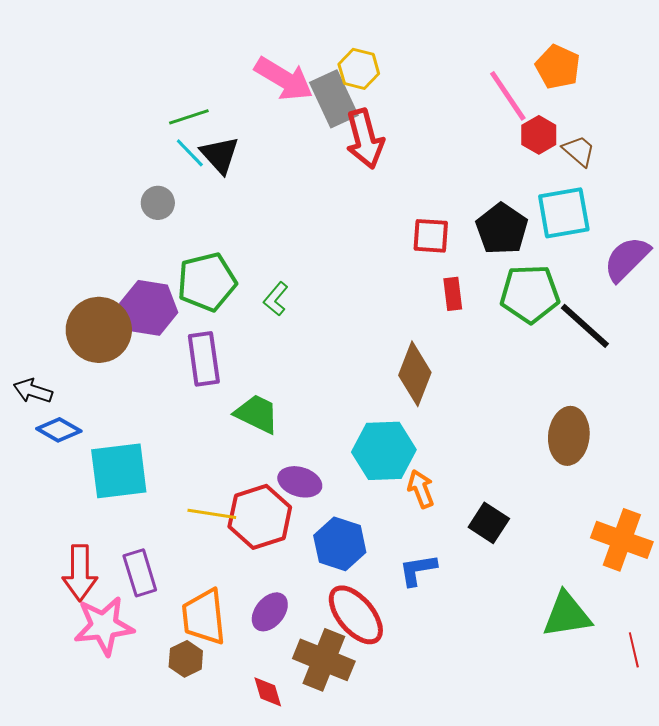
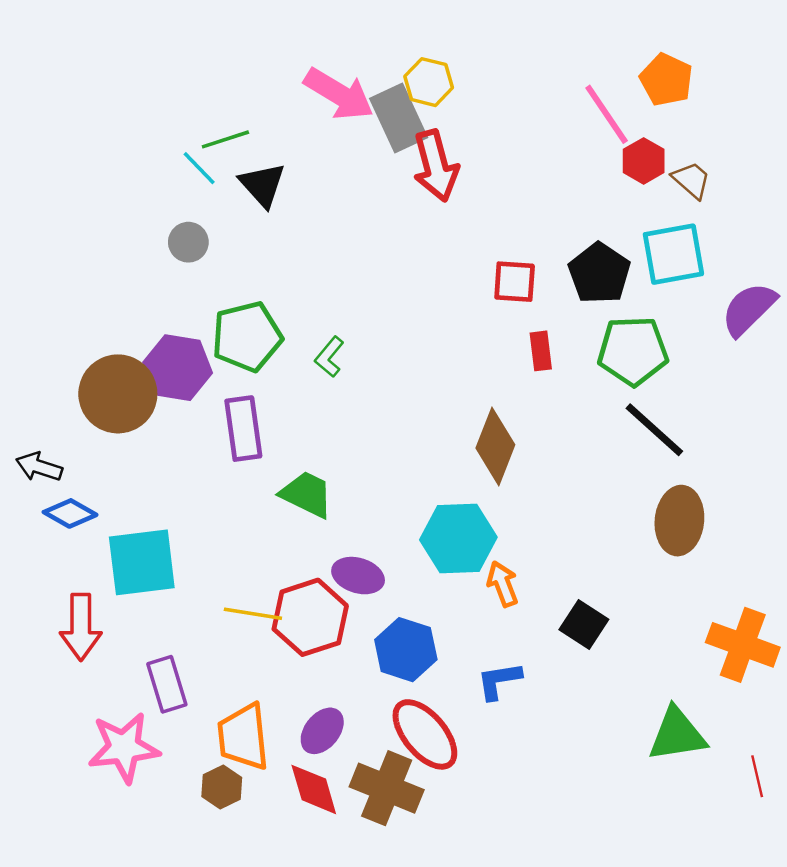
cyan line: (190, 153) -> (199, 168), moved
black line: (585, 326) -> (654, 430), moved
red arrow: (80, 573) -> (81, 627), moved
red diamond: (268, 692) -> (314, 789), moved, size x1.4

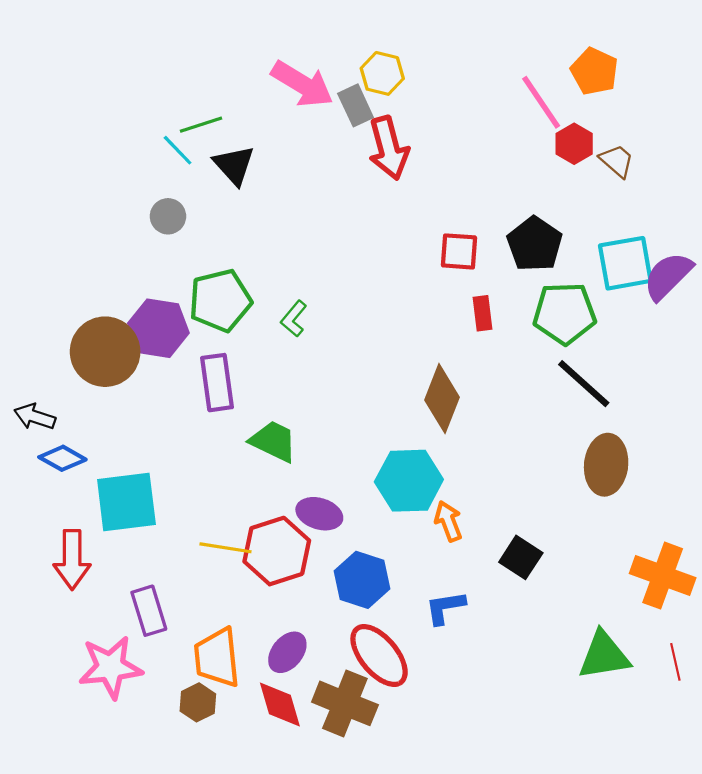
gray rectangle: (399, 118) -> (356, 105), size x0.7
cyan square: (673, 254) -> (625, 263), moved
red line: (757, 776) -> (675, 662), moved

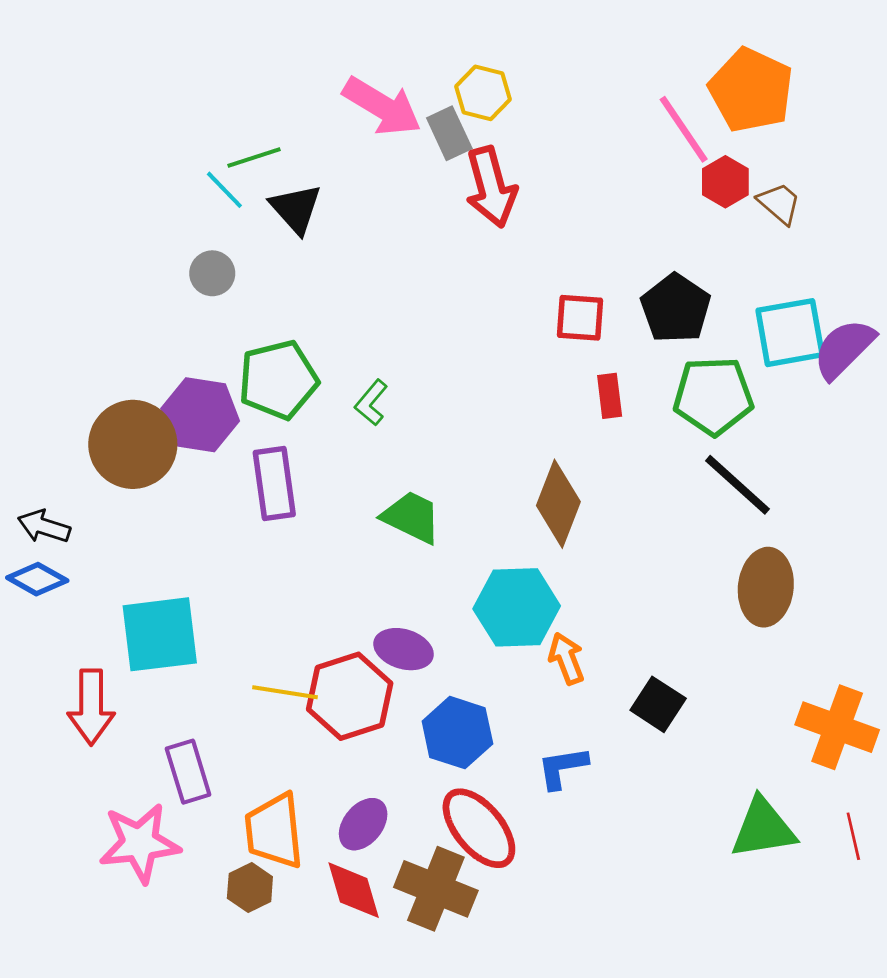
orange pentagon: (594, 71) -> (751, 90), size x1.4
green trapezoid: (274, 441) -> (412, 517), moved
blue diamond: (62, 458) -> (37, 579), moved

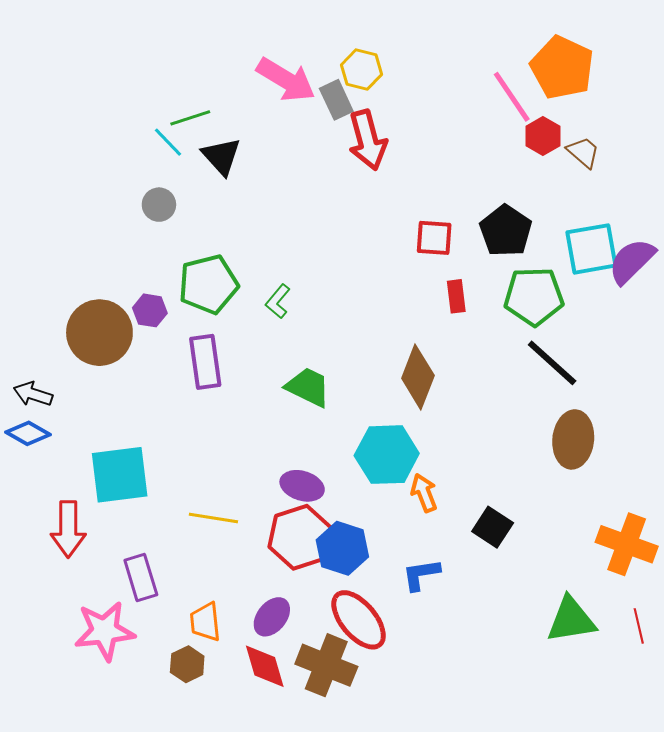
purple hexagon: (200, 415) -> (150, 310), size x0.6
red hexagon: (350, 696) -> (300, 537), moved
orange trapezoid: (274, 831) -> (205, 622), size x0.7

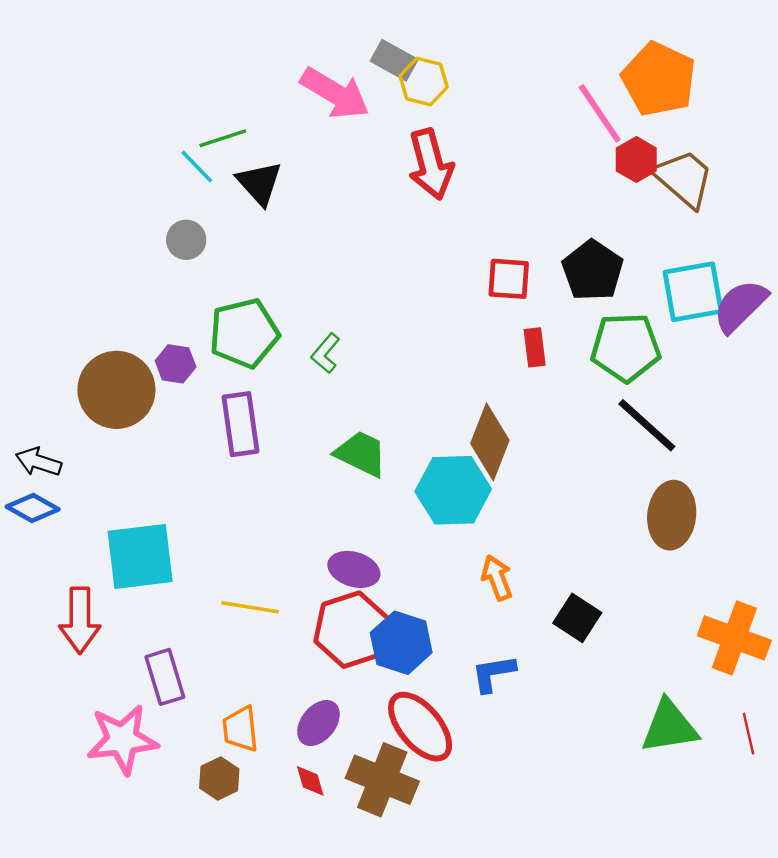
gray rectangle: (336, 100) -> (394, 60), moved, turned -36
brown trapezoid: (583, 152) -> (684, 178), size x1.6
cyan hexagon: (387, 455) -> (453, 490), moved
red diamond: (265, 666) -> (310, 781), size x0.6

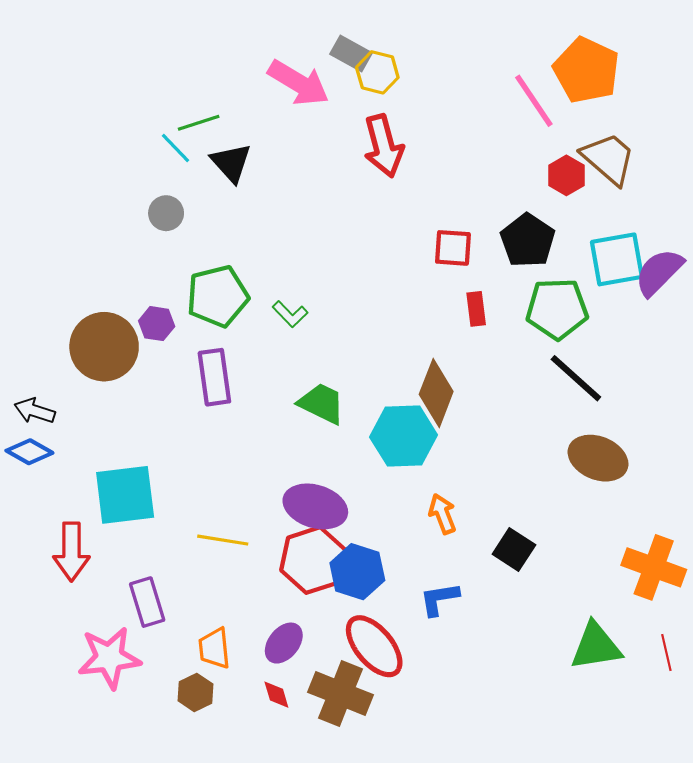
red hexagon: (636, 159) -> (566, 175), moved
green L-shape: (326, 353) -> (290, 314), turned -84
brown ellipse: (672, 515) -> (598, 458), turned -74
purple ellipse: (354, 569) -> (315, 506), size x1.4

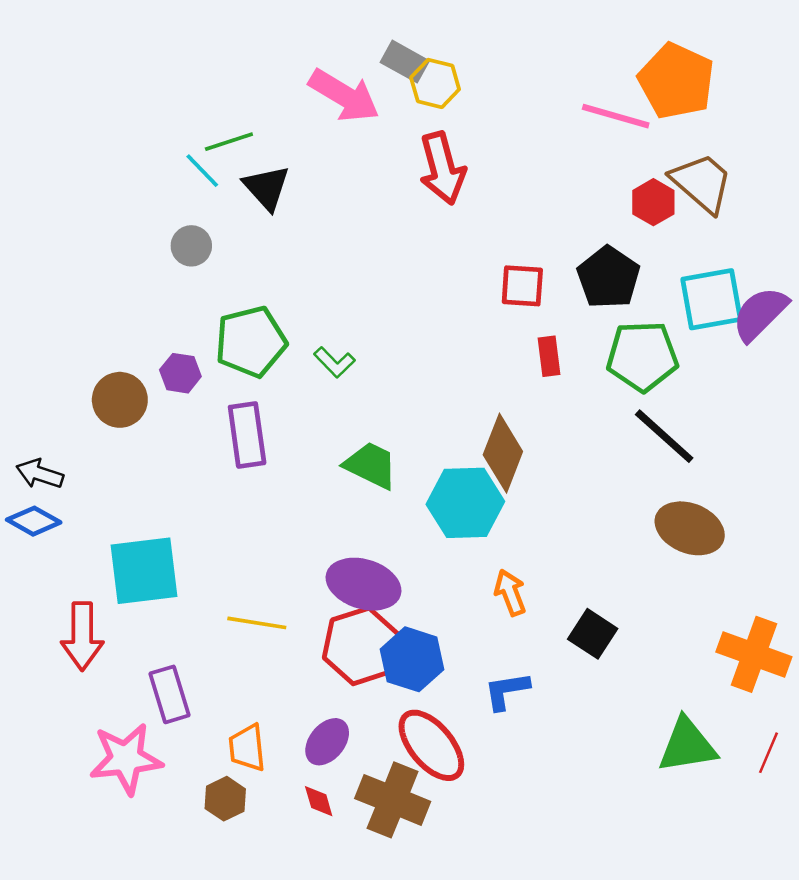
pink line: (534, 101) -> (616, 116), turned -40
brown circle: (104, 347) -> (120, 400), size x0.7
red line: (666, 653) -> (768, 753), turned 36

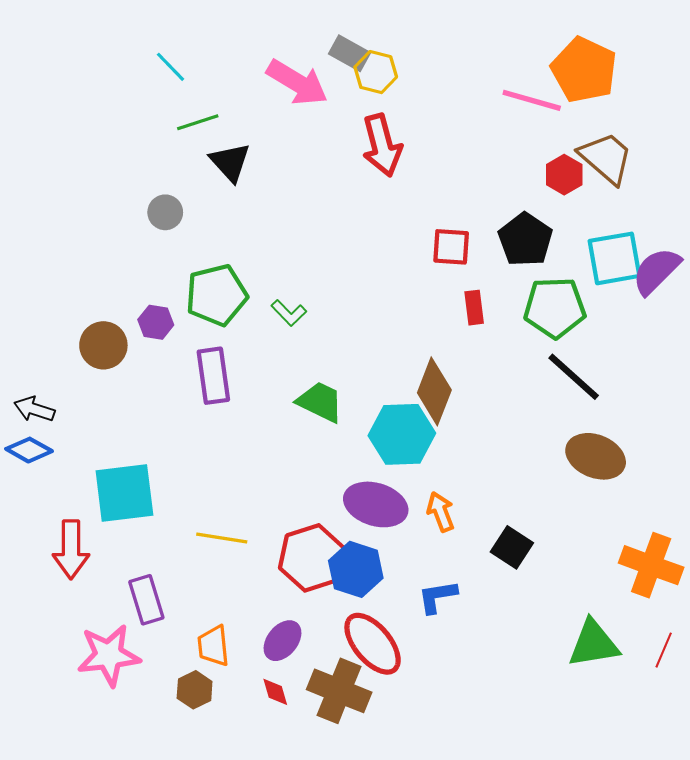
cyan line: (202, 171) -> (170, 67), moved
purple ellipse: (364, 584) -> (376, 504), moved

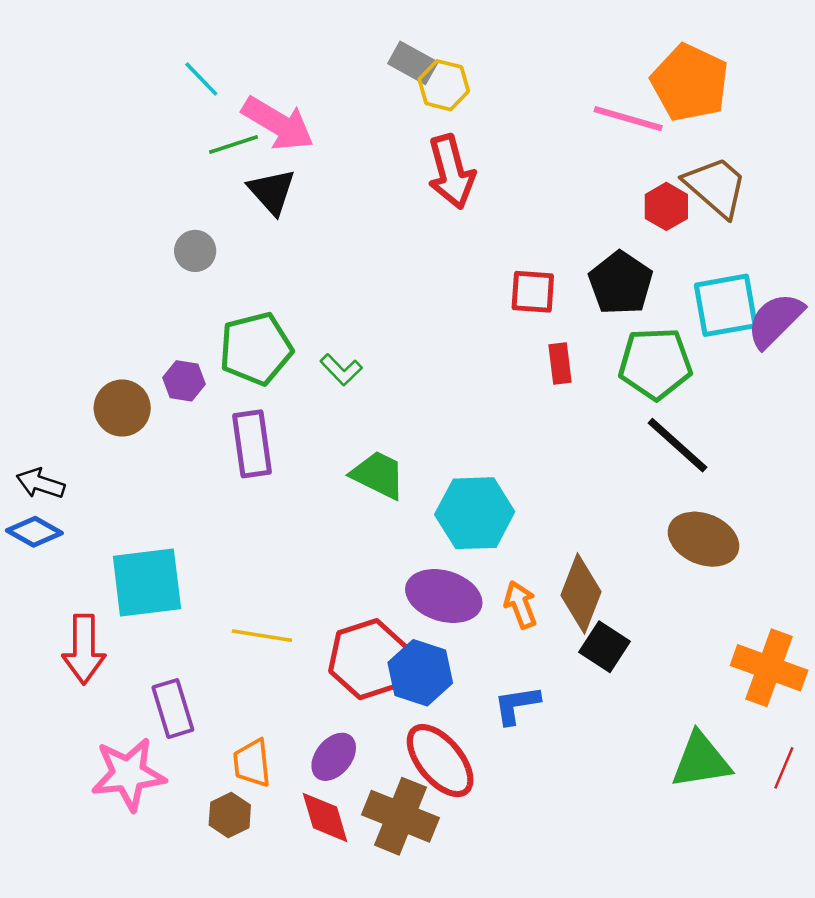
pink arrow: (297, 82) -> (278, 124), moved
brown diamond: (434, 391) -> (581, 594), moved
red diamond: (275, 692) -> (325, 817), size x1.6

